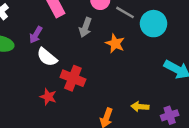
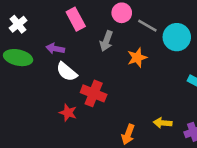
purple arrow: (36, 35) -> (55, 49), turned 70
orange star: (115, 43) -> (137, 58), turned 30

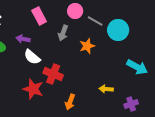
red star: (68, 113) -> (33, 89), size x1.5
yellow arrow: (163, 123) -> (106, 89), moved
orange arrow: (128, 134) -> (70, 102), moved

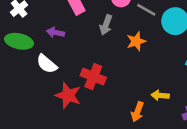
white semicircle: (32, 57) -> (47, 64), moved
orange arrow: (70, 102) -> (137, 112), moved

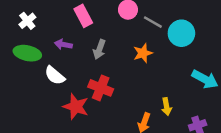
gray arrow: (106, 25) -> (99, 49), moved
yellow arrow: (160, 95) -> (167, 107), turned -105

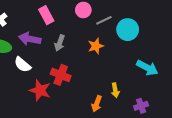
gray line: (153, 22) -> (104, 20), turned -56
purple arrow: (63, 44) -> (30, 39), size x1.5

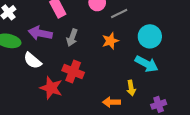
cyan circle: (128, 30) -> (150, 36), moved
cyan arrow: (147, 68) -> (147, 64), moved
orange arrow: (97, 104) -> (111, 102), turned 70

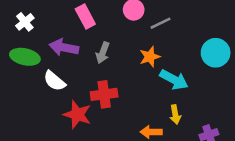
cyan circle: (150, 36) -> (216, 53), moved
cyan arrow: (147, 64) -> (174, 80), moved
red cross: (73, 72) -> (104, 94), turned -30

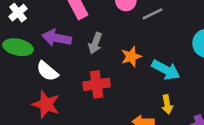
orange star: (150, 57) -> (131, 57), moved
red star: (77, 115) -> (46, 104), moved

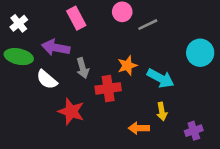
gray arrow: (95, 43) -> (83, 68), moved, turned -36
red cross: (97, 84) -> (108, 88), moved
red star: (46, 104) -> (71, 111), moved

